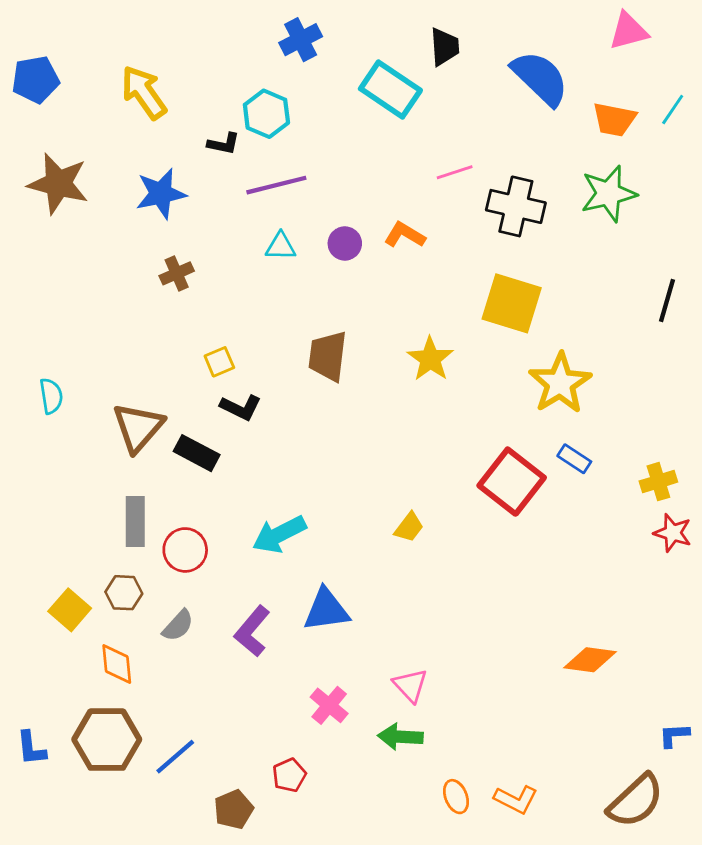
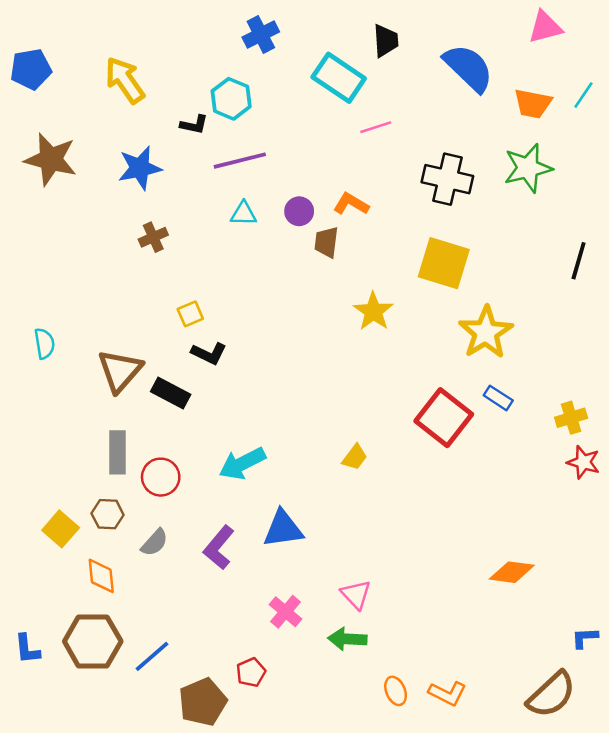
pink line: (455, 172) -> (376, 127), moved
brown trapezoid: (328, 356) -> (326, 242), moved, size x0.7
brown pentagon: (234, 809) -> (203, 702), size x1.4

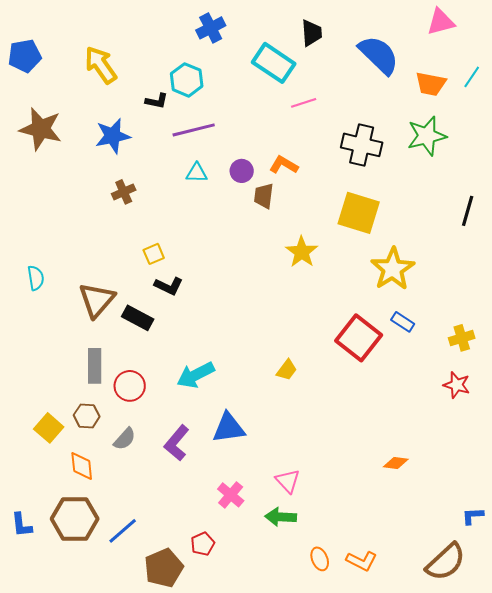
red star: (583, 462) -> (457, 385), moved
orange diamond: (512, 572) -> (396, 463), moved, size x0.7

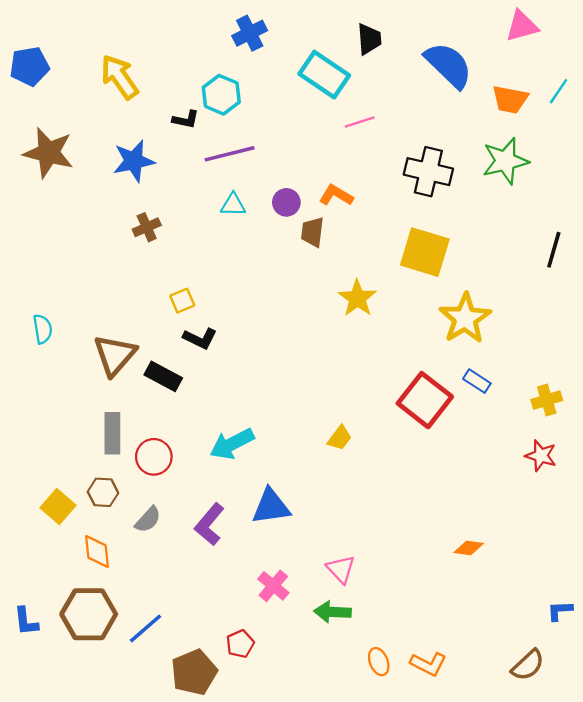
brown semicircle: (446, 562) -> (528, 665), size x0.7

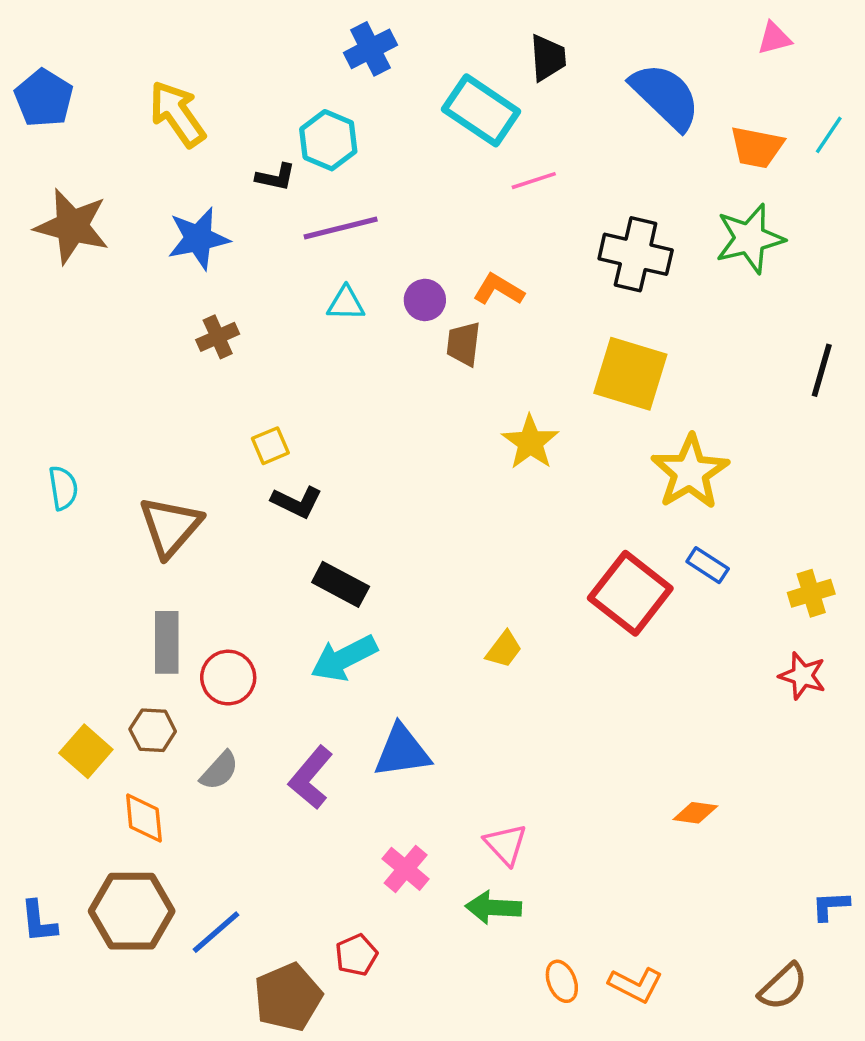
pink triangle: (522, 26) -> (774, 38), size x0.7
blue pentagon: (30, 66) -> (44, 98), turned -30
black rectangle: (163, 376) -> (341, 584), moved

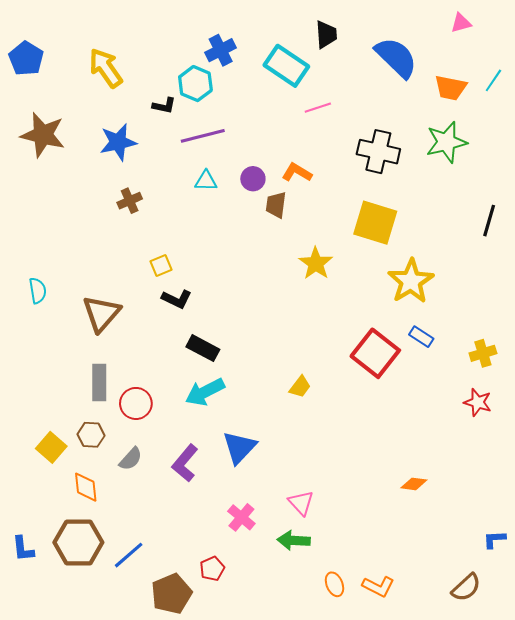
blue cross: (370, 49) -> (221, 50), moved
blue triangle: (402, 751) -> (239, 447), turned -39

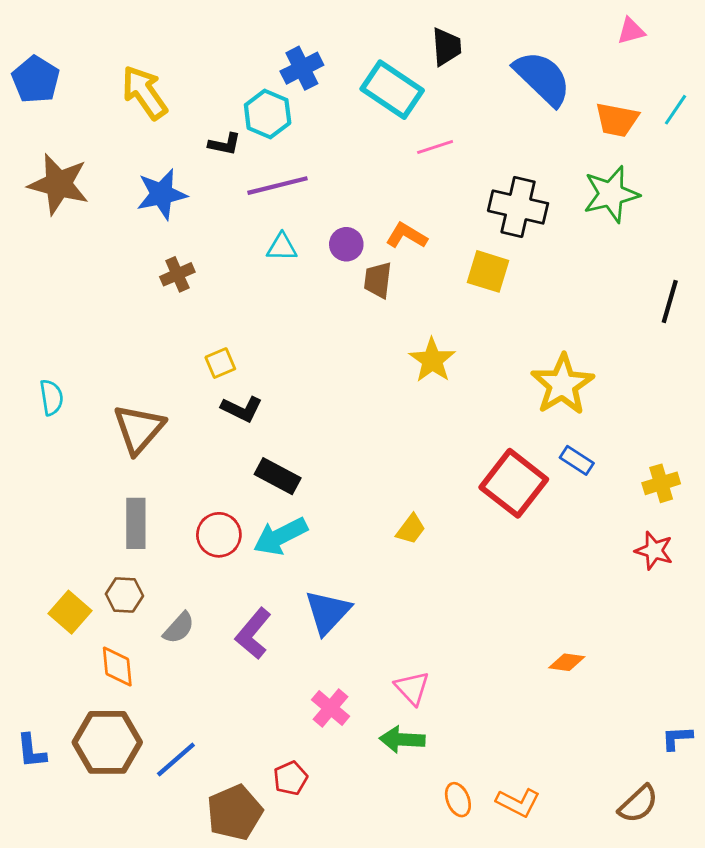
yellow square: (375, 223) -> (488, 271), moved, size x0.7
red circle: (136, 403) -> (219, 535), moved

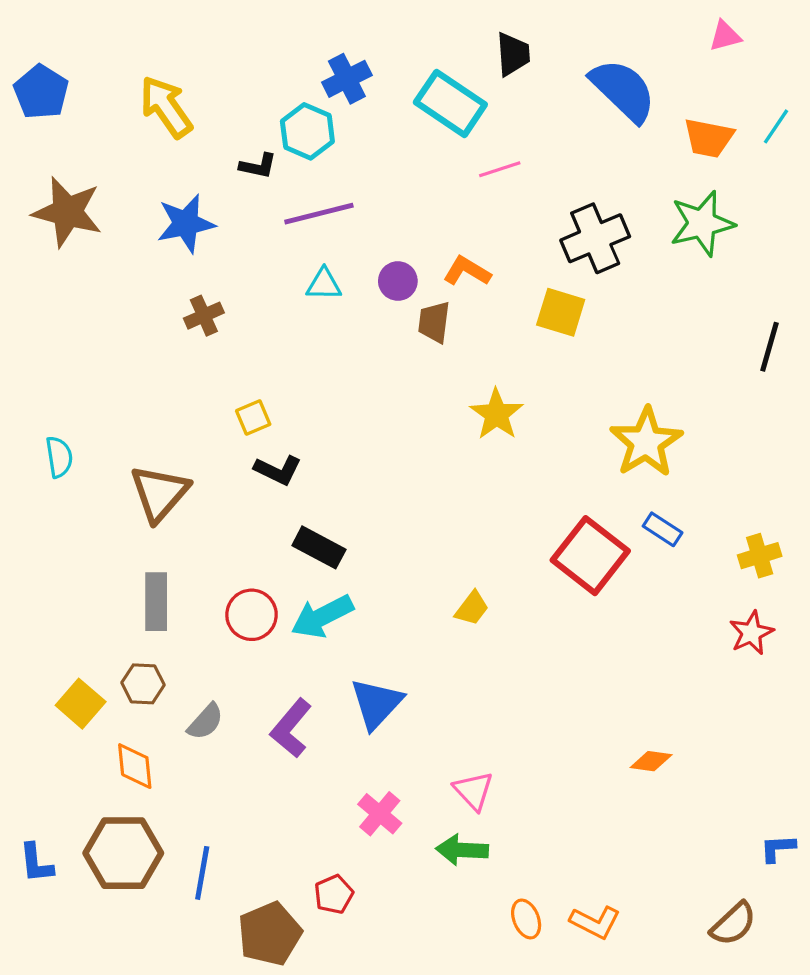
black cross: (518, 207) -> (595, 238), turned -36
red star: (654, 551) -> (751, 633), turned 30
blue line: (176, 760) -> (202, 873), turned -39

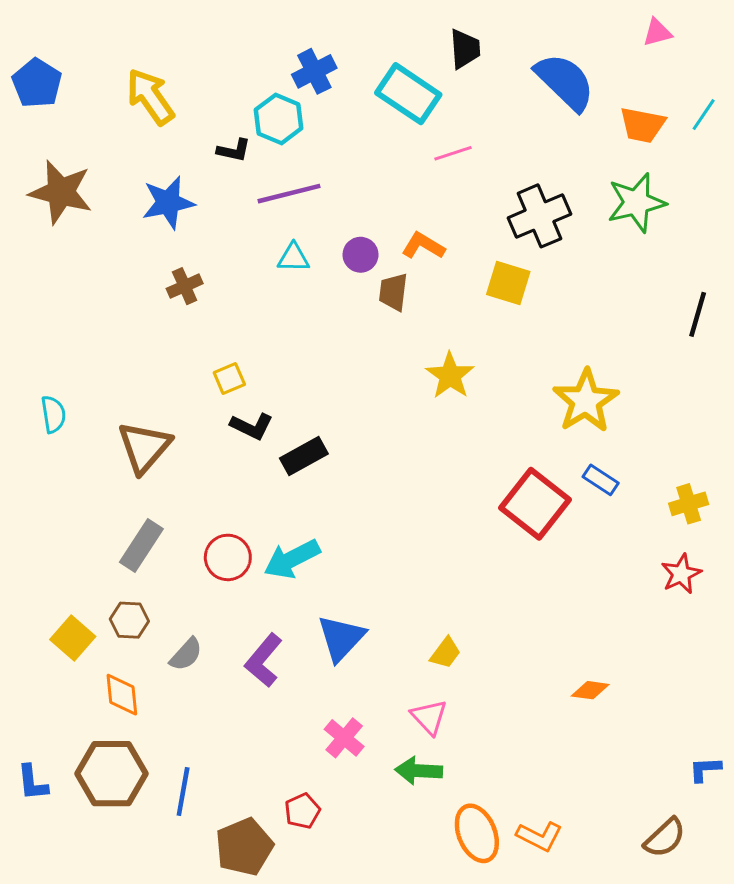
black rectangle: (319, 547) -> (304, 456), moved, turned -57
gray rectangle: (156, 602) -> (141, 546), turned 33
yellow trapezoid: (472, 608) -> (446, 653), moved
orange ellipse: (526, 919) -> (477, 833), size x1.6

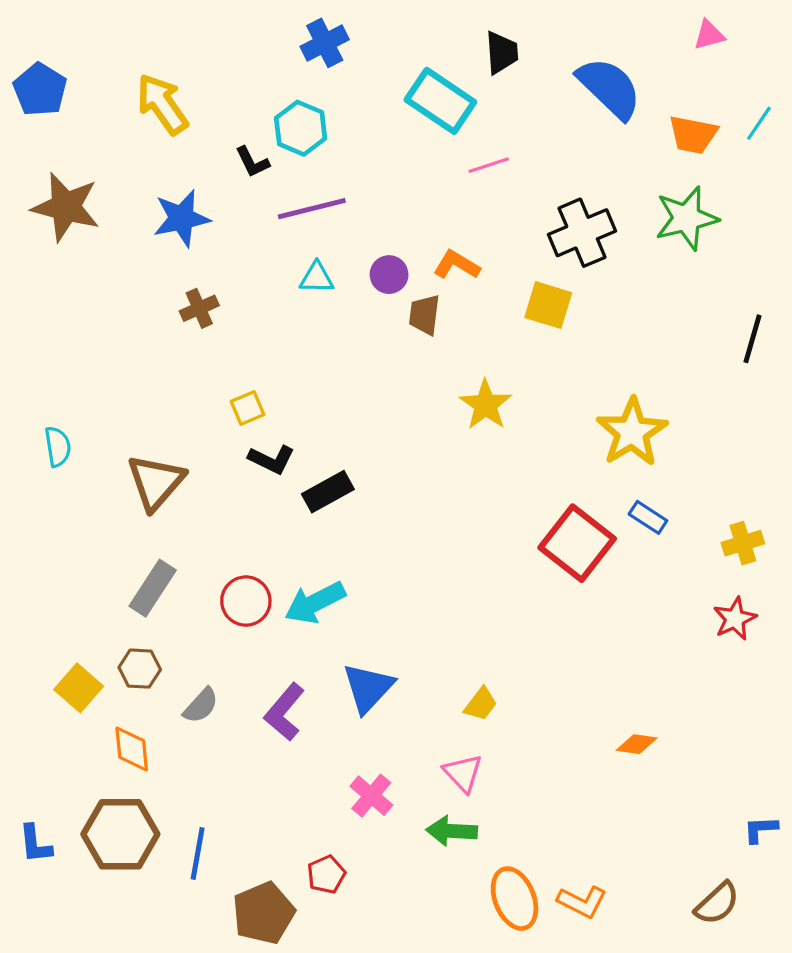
blue cross: (314, 71) -> (325, 43), moved
black L-shape: (234, 150) -> (252, 162), turned 52

